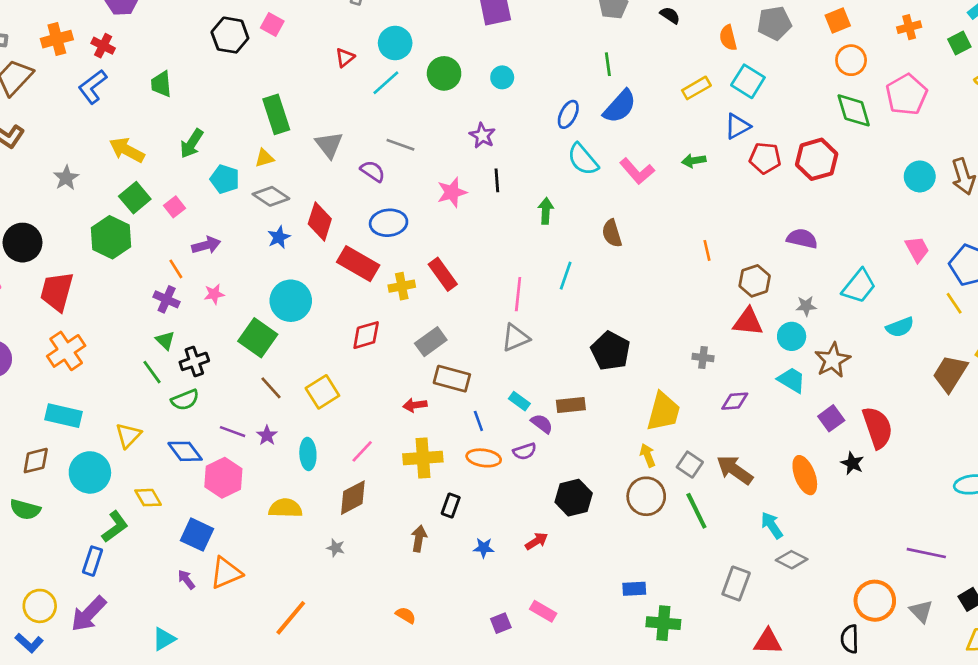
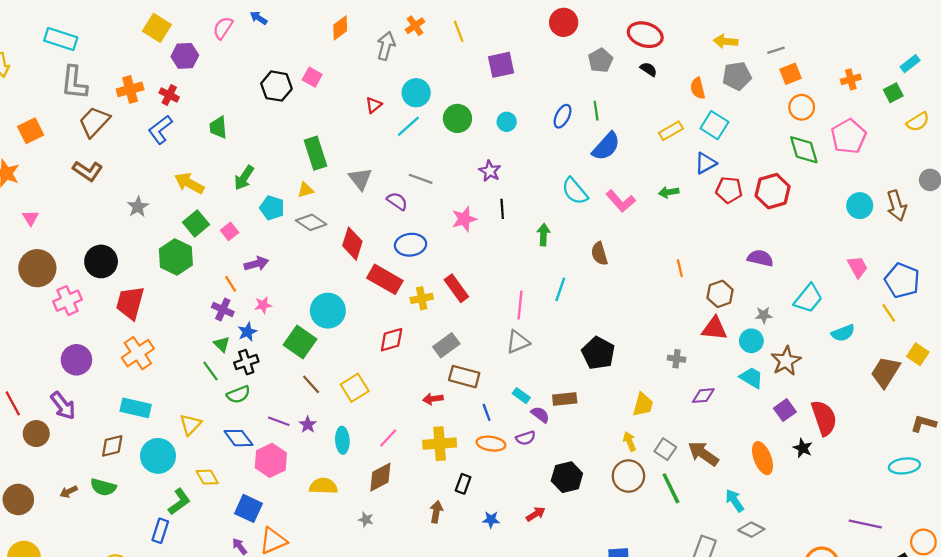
blue ellipse: (568, 114) -> (563, 116), moved
blue star: (279, 237) -> (247, 332), moved
yellow trapezoid: (663, 412) -> (643, 404), size x0.7

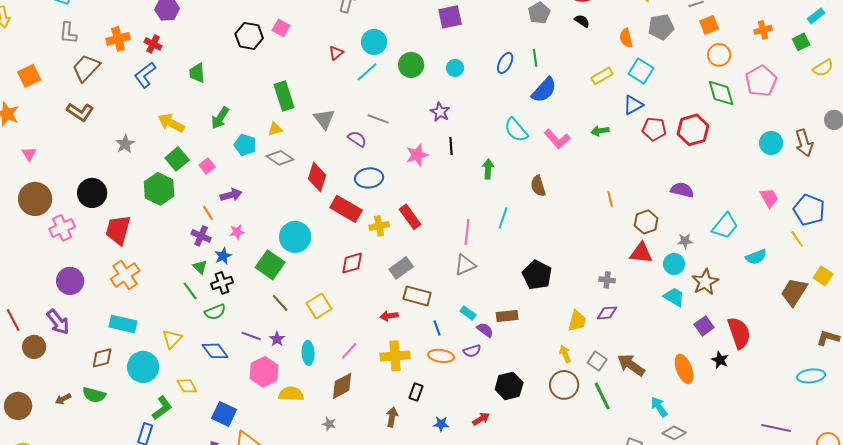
gray L-shape: (74, 83) -> (68, 33), size x0.7
purple diamond: (703, 396) -> (607, 313), moved
pink hexagon: (271, 460) -> (264, 372), moved

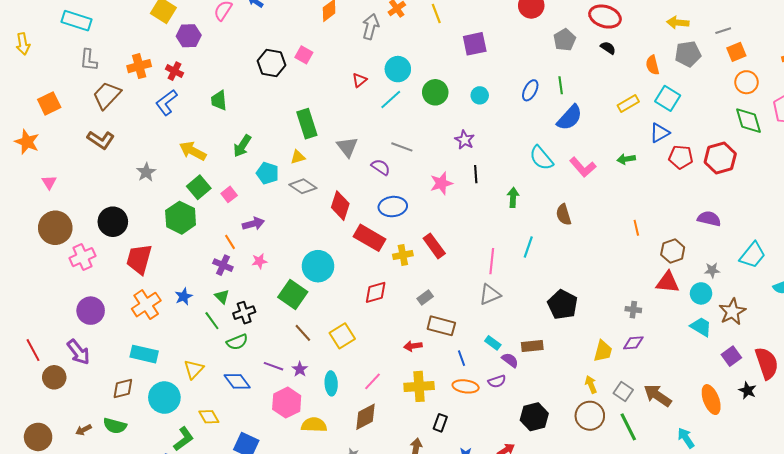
blue star: (223, 256) -> (184, 296), moved
gray rectangle: (401, 268) -> (425, 297), size x0.7

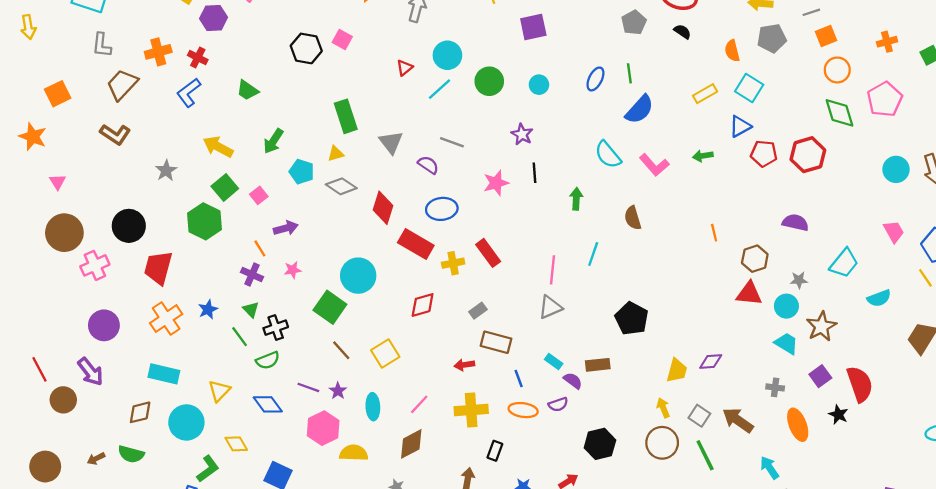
green trapezoid: (219, 100) -> (247, 90), turned -50
gray cross: (633, 310) -> (775, 387), moved

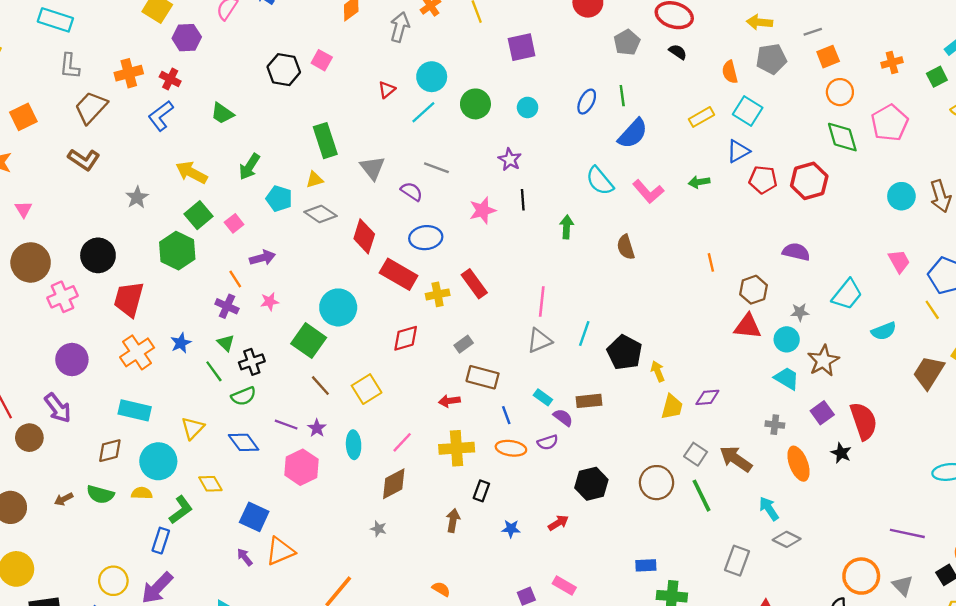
cyan line: (593, 254) -> (584, 333), moved
yellow arrow: (663, 408) -> (658, 371), moved
yellow semicircle: (354, 453) -> (142, 493), moved, size x0.7

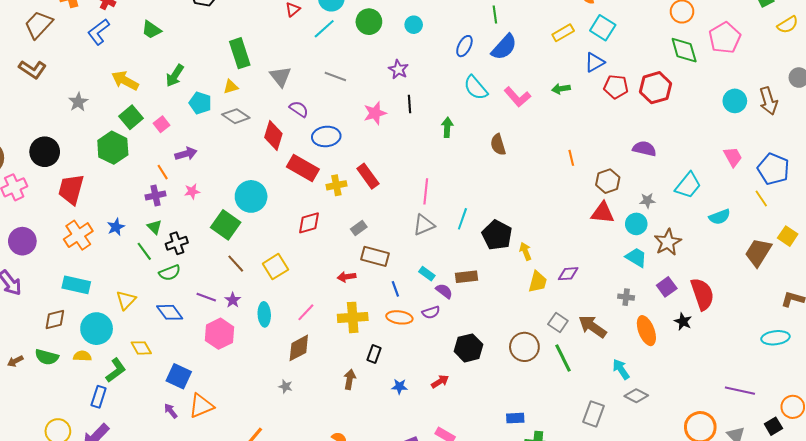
blue ellipse: (587, 102) -> (464, 46), moved
purple semicircle: (412, 191) -> (299, 109), moved
purple cross: (227, 306) -> (155, 195), turned -36

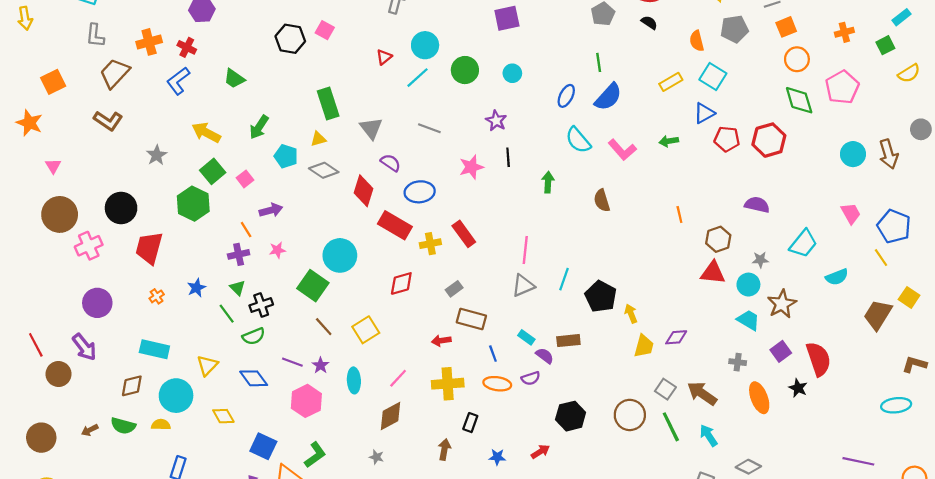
orange cross: (78, 235) -> (157, 296), size x0.5
cyan arrow: (621, 369) -> (709, 435), moved
green L-shape: (116, 370) -> (315, 455), moved

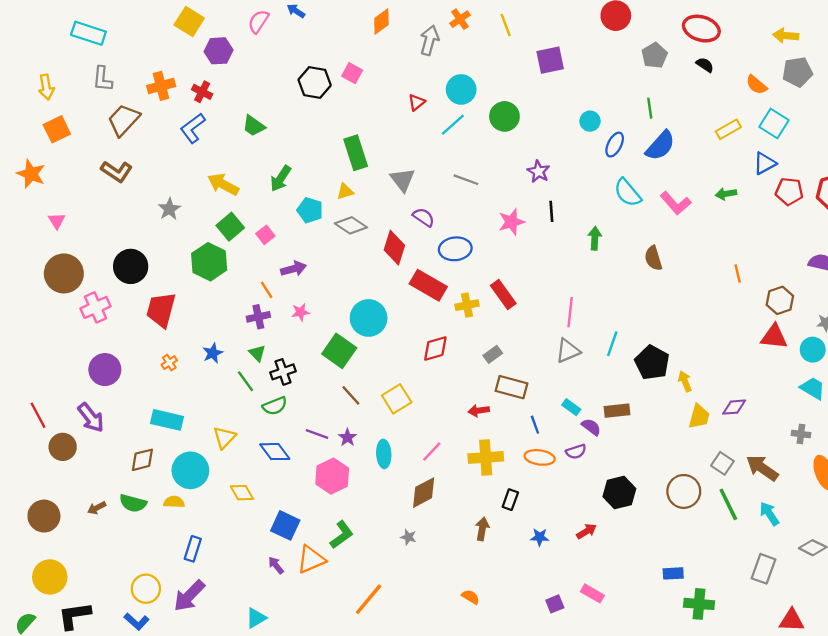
yellow arrow: (25, 18) -> (46, 87), moved
orange semicircle: (697, 41) -> (756, 85), turned -36
cyan circle: (512, 73) -> (590, 121), moved

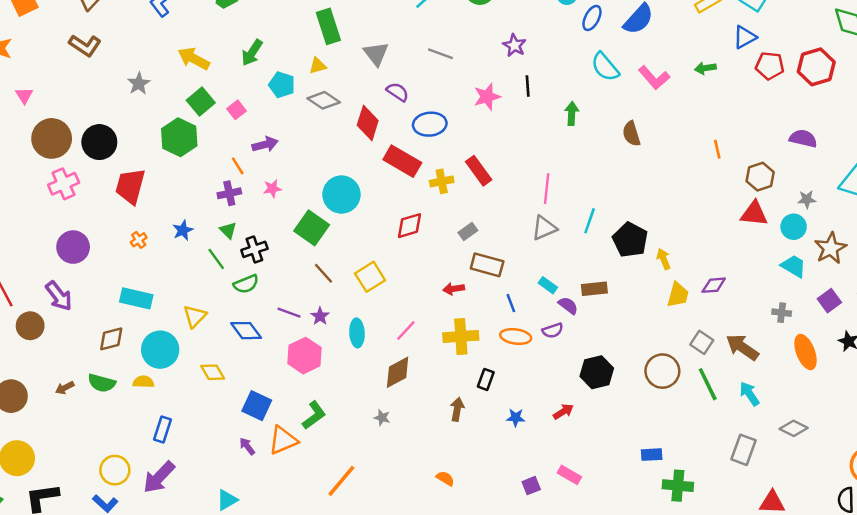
brown circle: (64, 273) -> (52, 138), moved

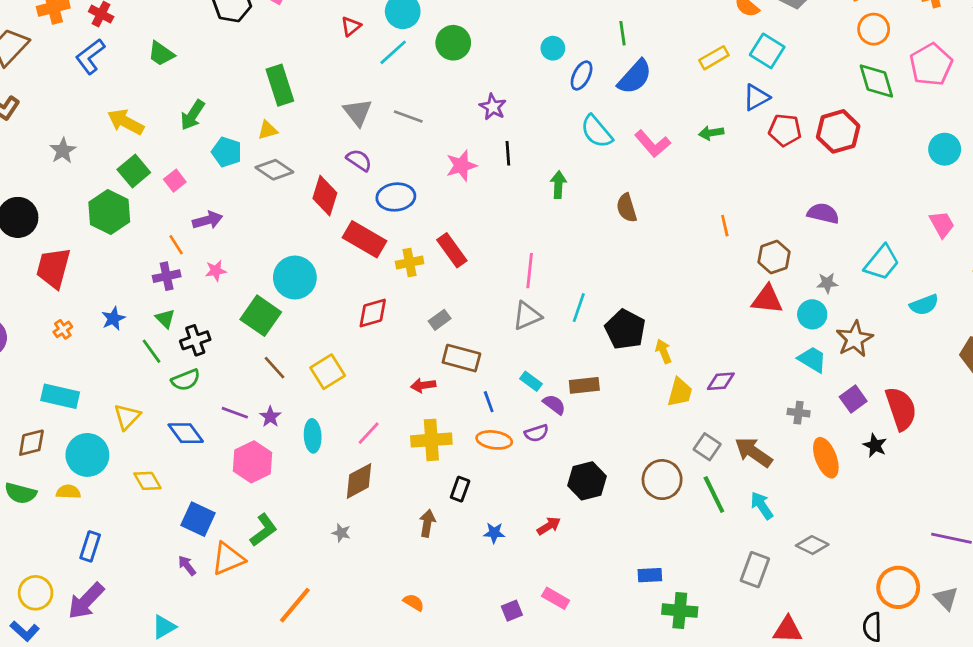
gray triangle: (376, 54) -> (358, 112), moved

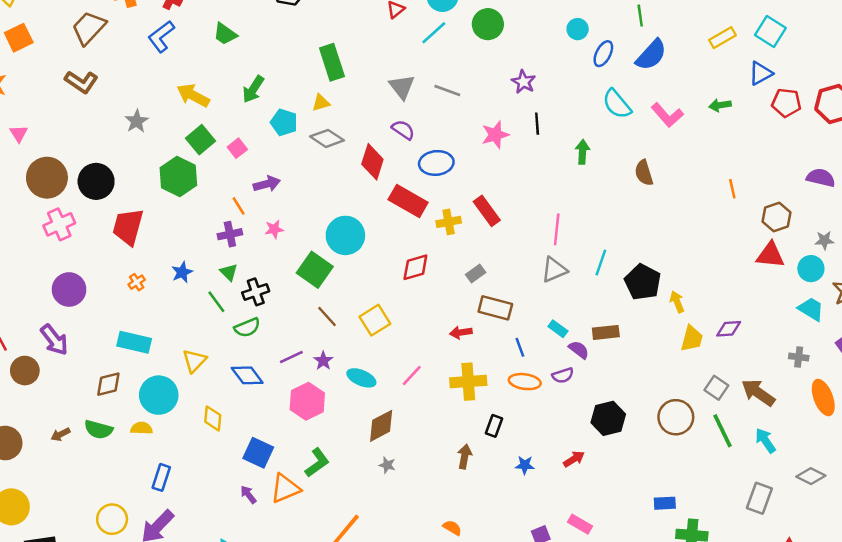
purple line: (235, 413) -> (291, 357), turned -45
cyan ellipse: (313, 436) -> (361, 378), turned -64
yellow diamond: (147, 481) -> (213, 418), turned 35
brown diamond: (359, 481) -> (381, 426), moved

